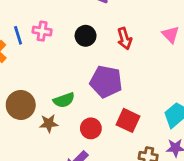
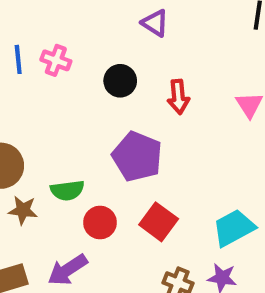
green semicircle: (64, 100) -> (67, 190), moved
brown star: (49, 123) -> (23, 210), moved

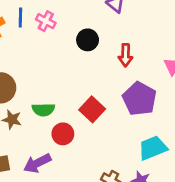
purple pentagon: (137, 156) -> (139, 99), moved
red square: (159, 222) -> (92, 109), moved

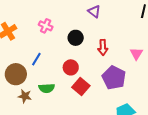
blue line: (20, 18) -> (36, 59), moved, turned 32
red circle: (63, 134) -> (71, 67), moved

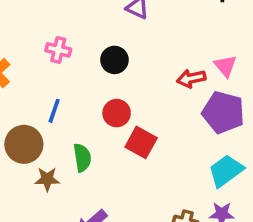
red arrow: (103, 47) -> (191, 78), moved, turned 91
purple pentagon: (114, 78) -> (223, 112), moved
green semicircle: (47, 88) -> (82, 158), turned -84

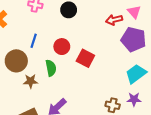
red circle: (117, 113) -> (62, 47), moved

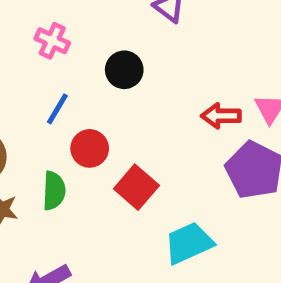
blue line: (34, 41) -> (57, 109), moved
cyan trapezoid: (136, 74) -> (189, 243), moved

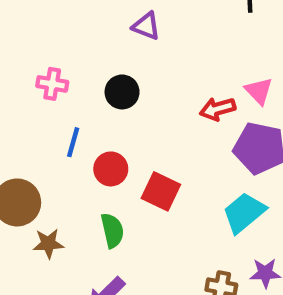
green semicircle: (54, 191) -> (112, 231), moved
cyan trapezoid: (189, 243) -> (244, 213), moved

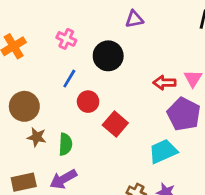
purple triangle: (146, 26) -> (134, 19), turned -48
black circle: (122, 92) -> (108, 56), size x1.4
green semicircle: (112, 231) -> (65, 144), moved

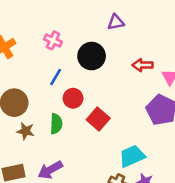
red arrow: (164, 83) -> (143, 65), moved
green semicircle: (65, 144) -> (56, 124), moved
cyan trapezoid: (163, 151) -> (132, 156), moved

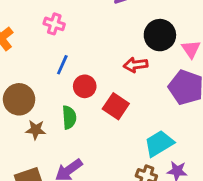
black circle: (92, 56) -> (160, 35), moved
red arrow: (143, 65) -> (136, 65), moved

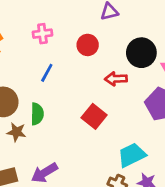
pink cross: (54, 24) -> (42, 34), turned -30
red circle: (85, 86) -> (88, 45), moved
green semicircle: (69, 117) -> (37, 114), moved

